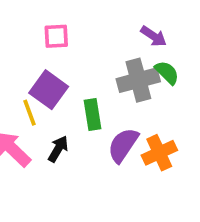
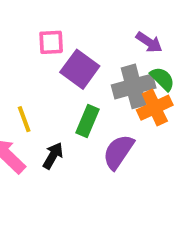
purple square: (49, 90) -> (80, 69), moved
green rectangle: (92, 115) -> (88, 121), turned 32
orange cross: (159, 153) -> (155, 108), moved

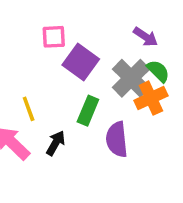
gray cross: (134, 86) -> (131, 78), turned -30
purple semicircle: (118, 152) -> (117, 139), turned -40

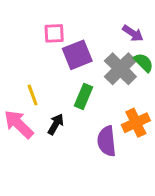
purple square: (81, 62) -> (77, 55), turned 32
orange cross: (151, 98) -> (136, 123), moved
purple semicircle: (117, 139) -> (107, 141), moved

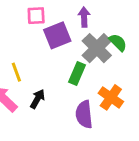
purple arrow: (133, 33) -> (84, 17), moved, turned -126
green rectangle: (83, 96) -> (77, 73), moved
orange cross: (136, 123) -> (111, 97), turned -30

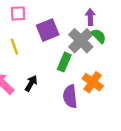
pink square: (36, 16) -> (18, 13), moved
purple arrow: (84, 17) -> (90, 17), moved
yellow line: (16, 72) -> (14, 47), moved

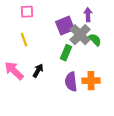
purple square: (48, 30) -> (65, 26), moved
green semicircle: (99, 36) -> (95, 40), moved
orange cross: (93, 82) -> (91, 81), moved, turned -36

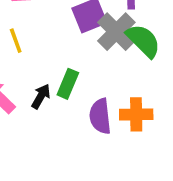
green semicircle: (95, 40) -> (143, 41), size x1.5
green rectangle: (66, 53) -> (68, 84), moved

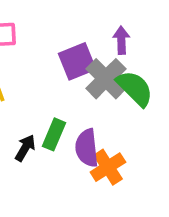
orange cross: (136, 114) -> (108, 167), moved, turned -32
purple semicircle: (100, 116) -> (87, 148), moved

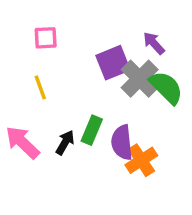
purple arrow: (121, 40) -> (154, 43), turned -40

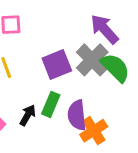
purple arrow: (154, 43) -> (104, 29), size x1.5
purple square: (113, 63) -> (57, 65), moved

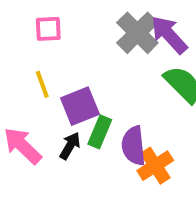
gray cross: (92, 60) -> (137, 33), moved
purple square: (57, 65) -> (80, 106), moved

